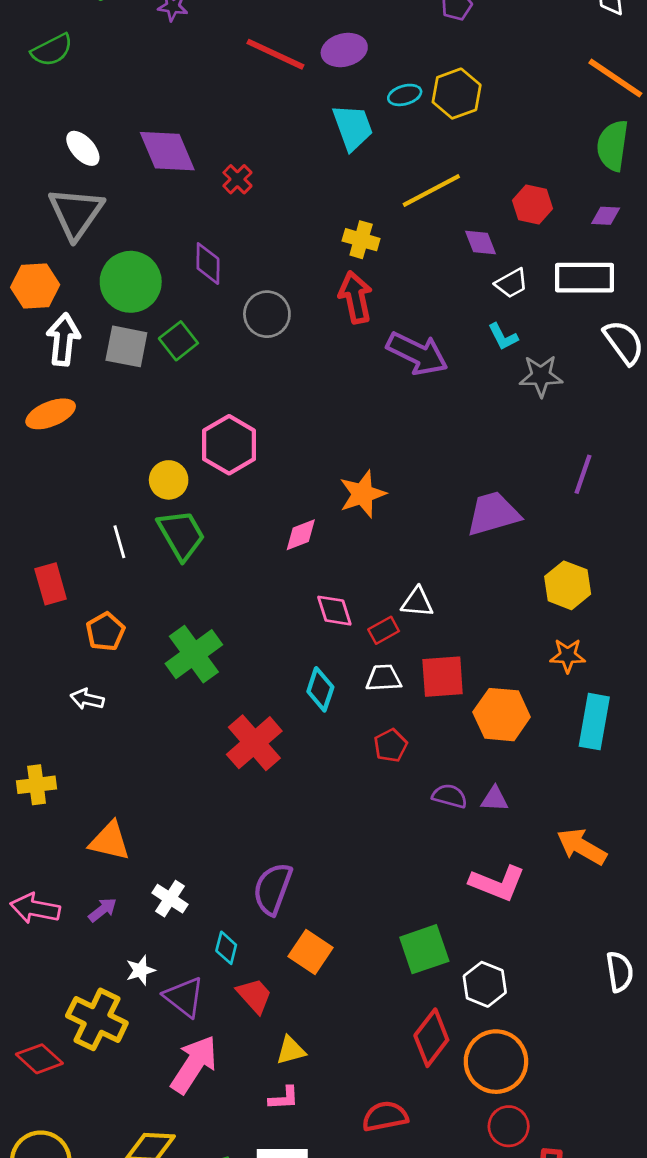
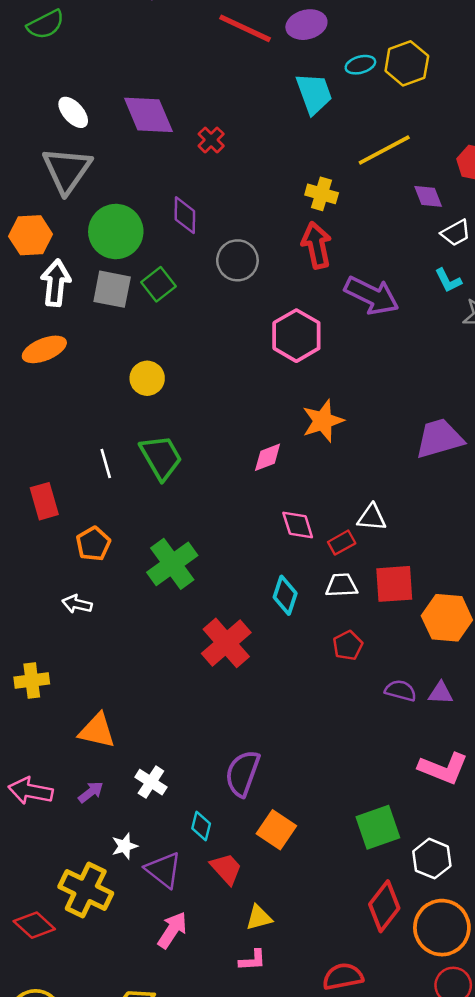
pink hexagon: (229, 445) -> (296, 336), moved
yellow circle: (169, 480) -> (147, 378), moved
pink arrow: (194, 1064) -> (172, 930), size x0.7

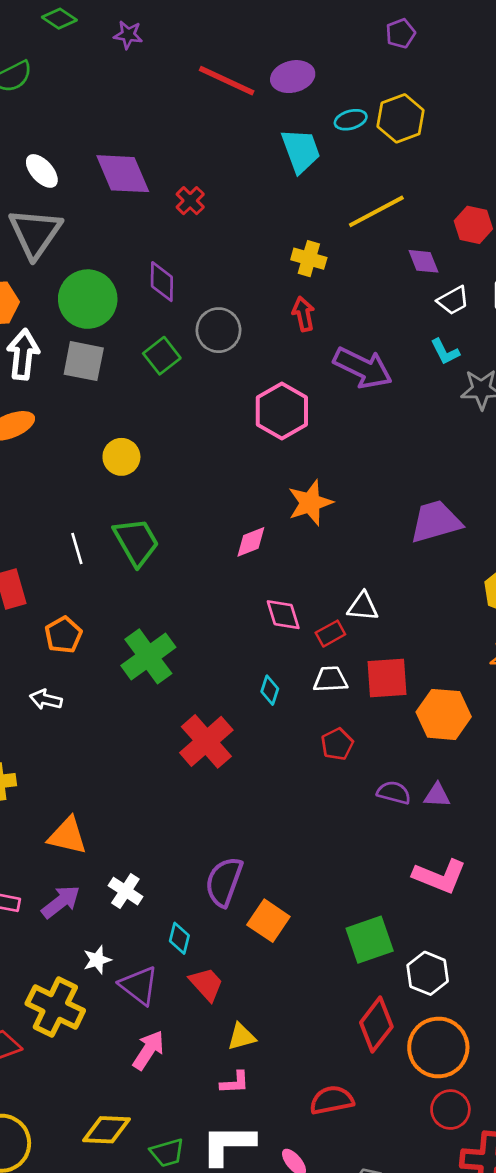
red arrow: (316, 245) -> (303, 314), size x0.7
green square: (158, 284) -> (162, 356), moved
cyan diamond: (285, 595) -> (270, 690), size x0.7
purple arrow: (91, 792) -> (61, 902), size x1.4
orange square: (276, 830) -> (268, 921), moved

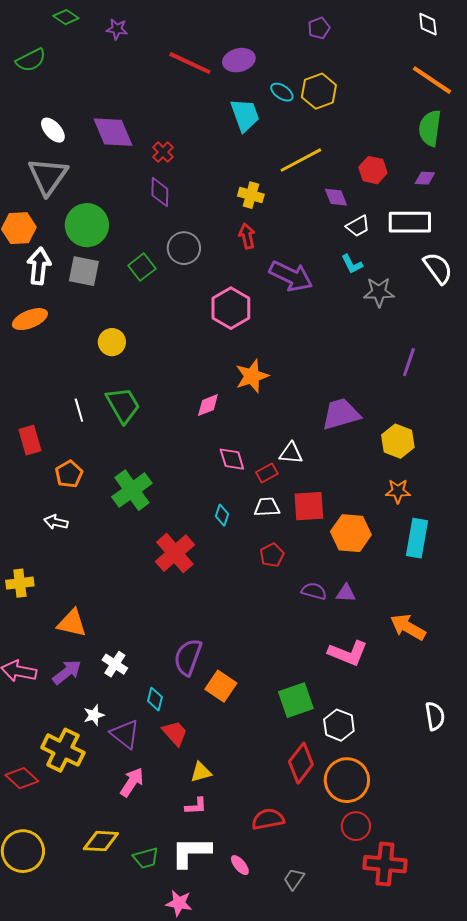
cyan ellipse: (351, 120) -> (282, 92), turned 50
purple diamond: (162, 282) -> (160, 192), moved
purple trapezoid: (436, 522) -> (341, 414), moved

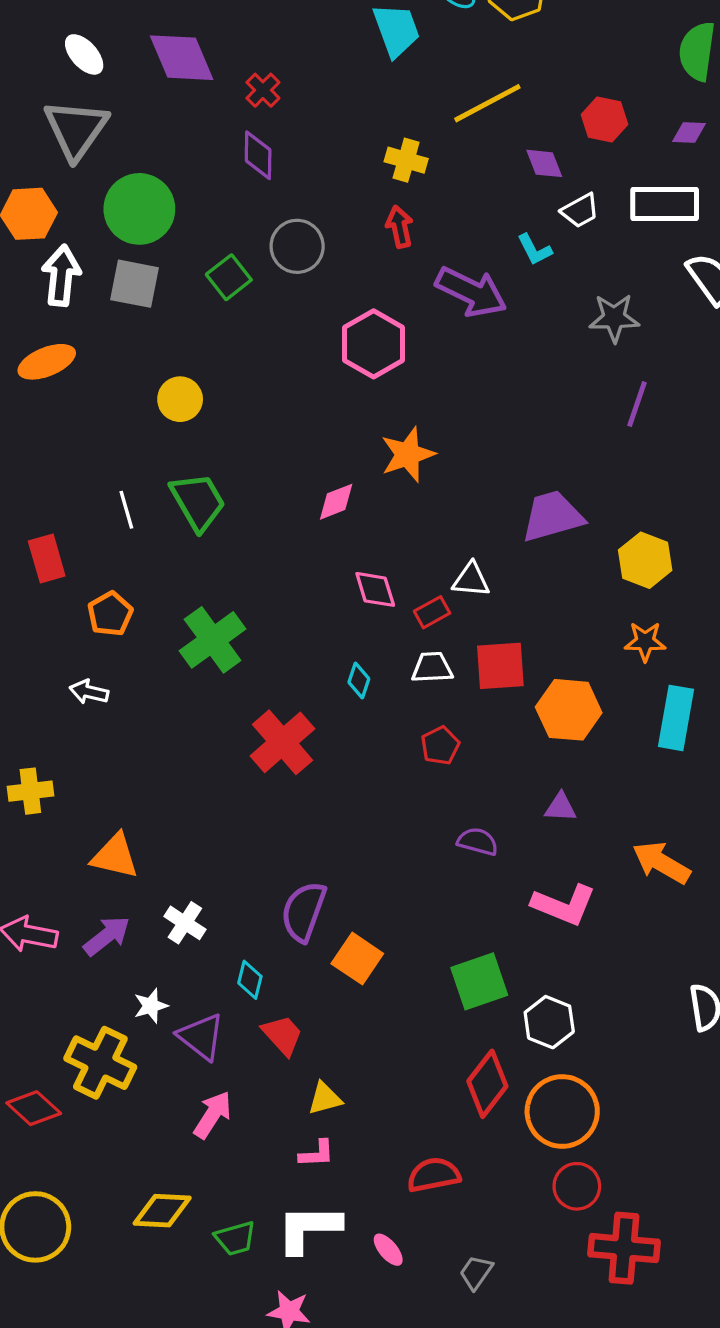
cyan L-shape: (352, 264) -> (535, 250), moved
purple line: (409, 362) -> (637, 404), moved
purple semicircle: (314, 591) -> (478, 842), moved

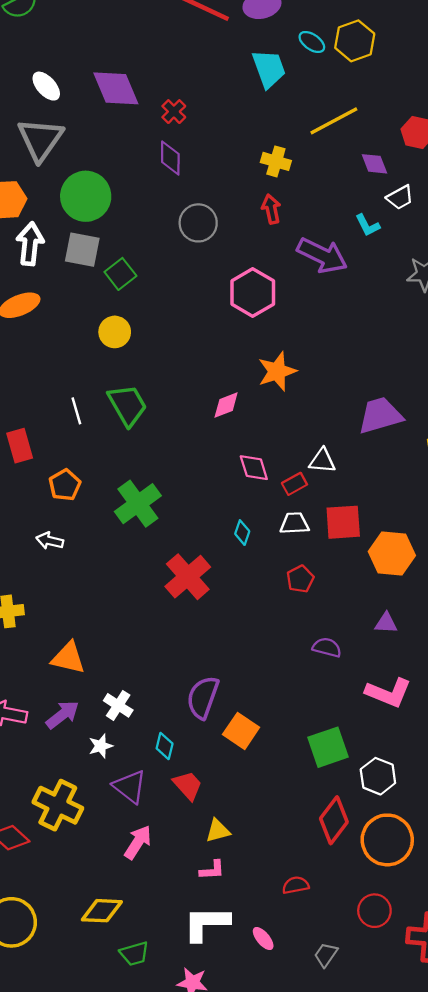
green square: (229, 277) -> (120, 274), moved
white star: (151, 1006) -> (101, 746), moved
red semicircle: (434, 1175) -> (296, 885), size x0.7
red circle: (577, 1186) -> (374, 911), moved
green trapezoid: (235, 1238) -> (134, 954), moved

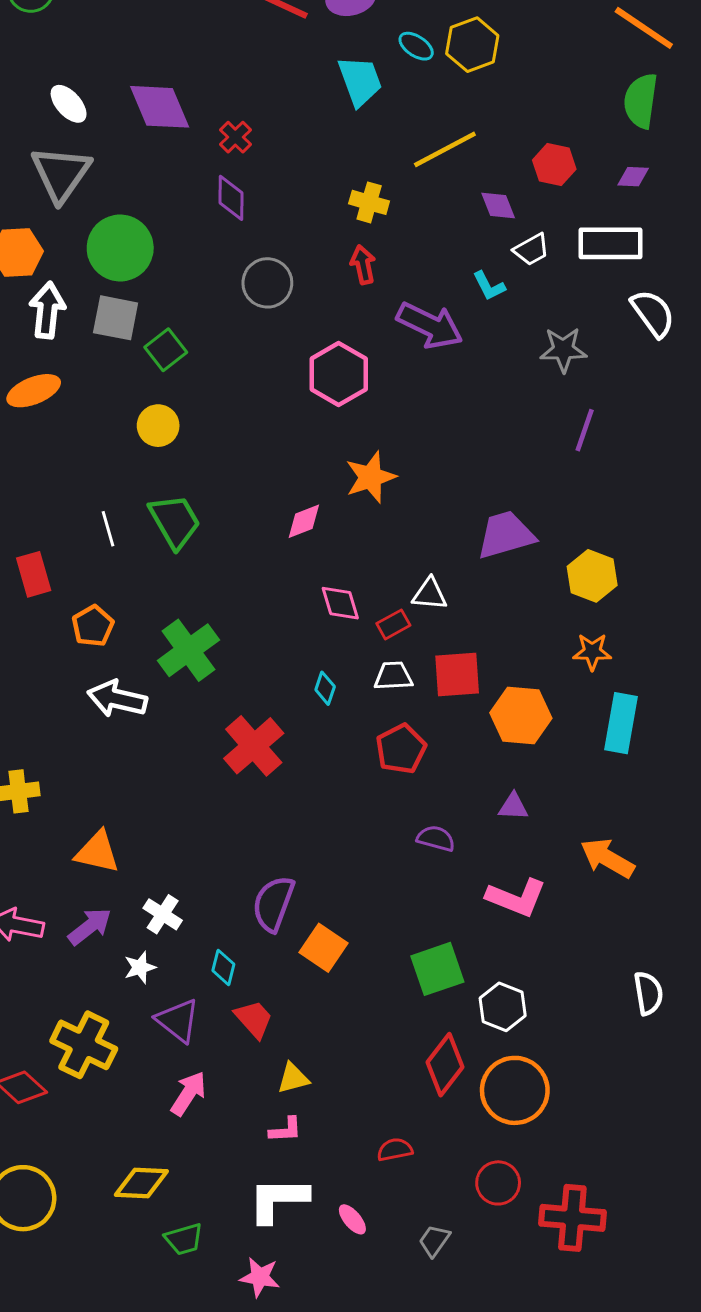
white arrow: (50, 541) -> (117, 699), moved, size x1.6
red pentagon: (300, 579) -> (401, 749), size x1.4

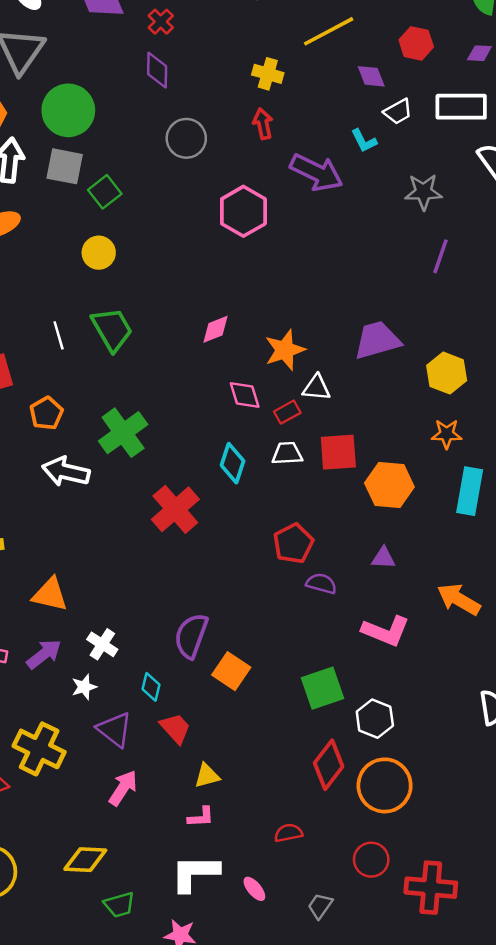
orange star: (371, 477) -> (285, 350), moved
cyan diamond: (325, 688) -> (233, 463), size x1.5
red pentagon: (401, 749) -> (293, 543), moved

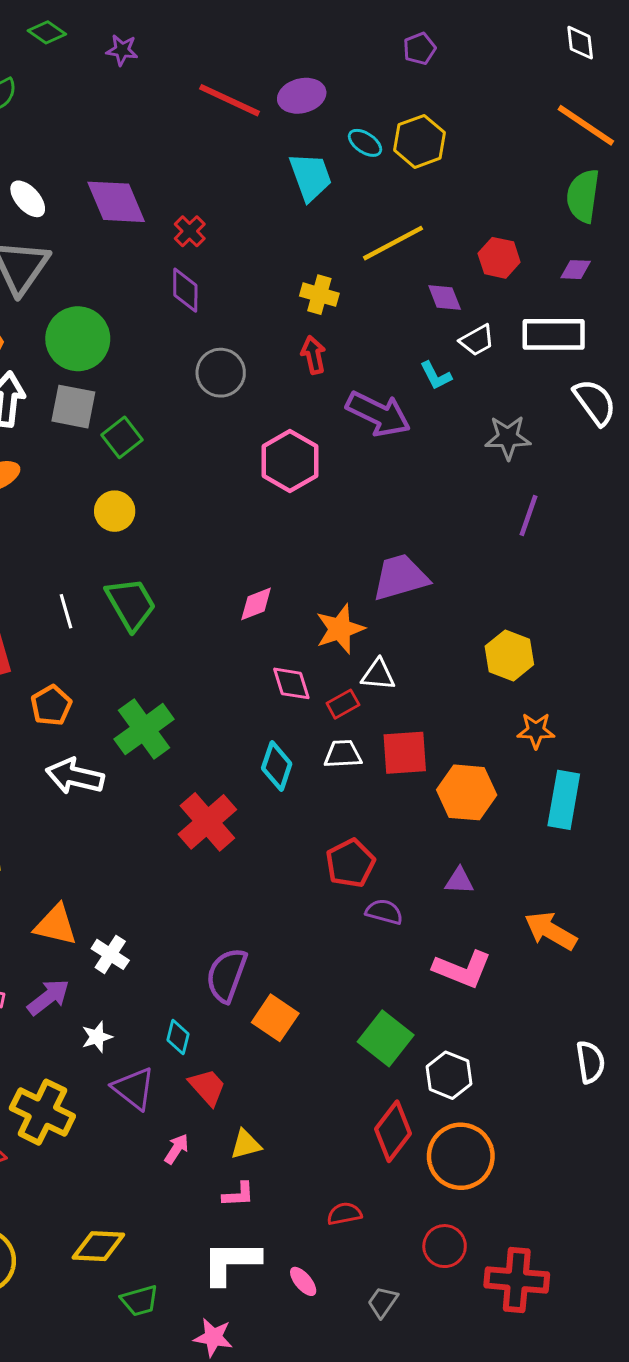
purple trapezoid: (377, 340) -> (400, 577), moved
yellow hexagon: (447, 373) -> (509, 655), moved
white cross: (102, 644) -> (110, 954), moved
green square: (323, 688) -> (386, 1038), turned -33
pink arrow: (123, 788) -> (176, 1149), moved, size x0.7

